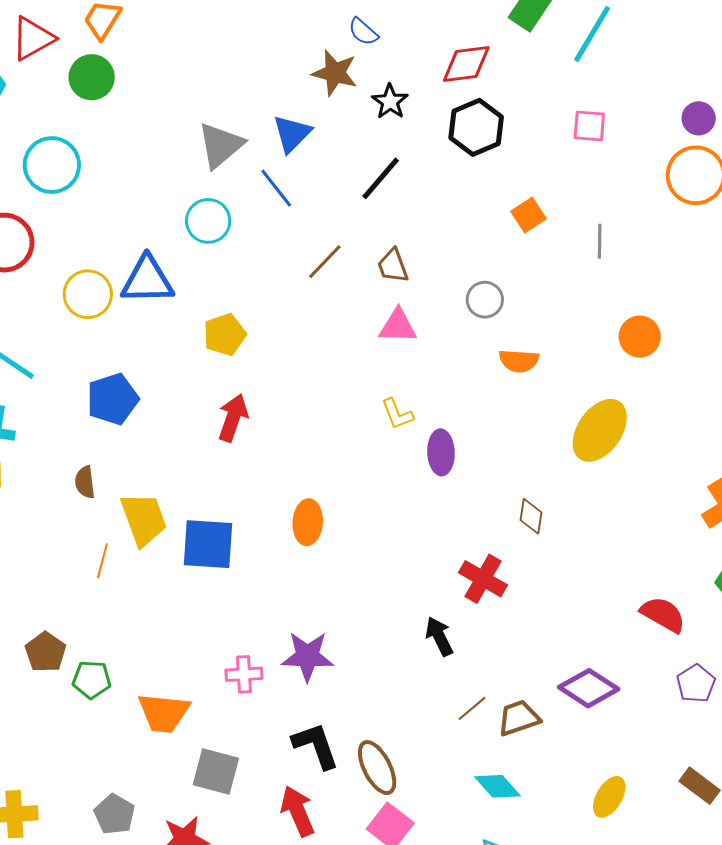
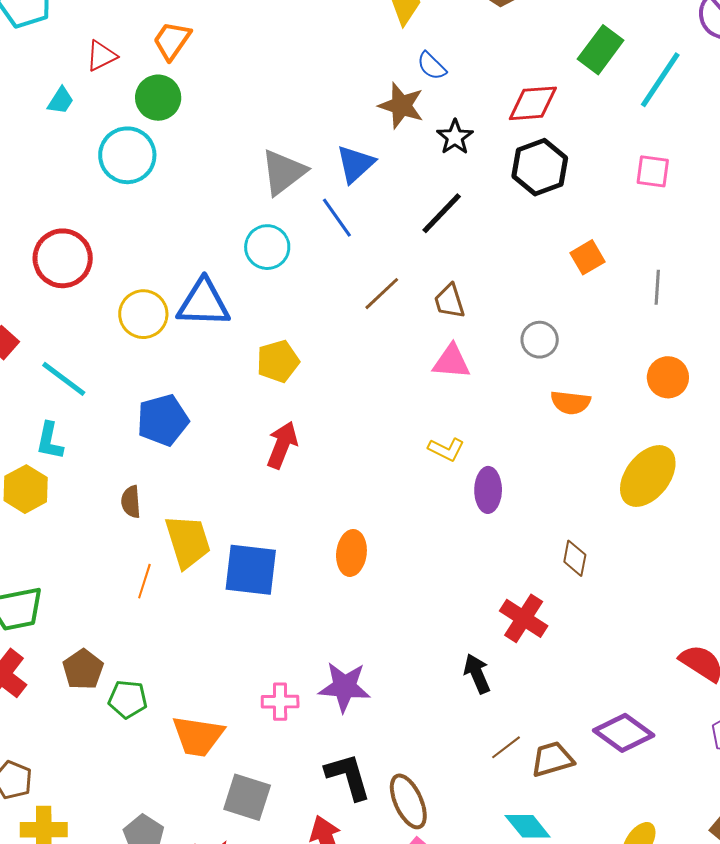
red triangle: (33, 38) -> (101, 56), size x0.7
cyan circle: (52, 165) -> (127, 155), moved
orange circle: (640, 337) -> (668, 377), moved
yellow L-shape: (397, 414) -> (446, 449), turned -45

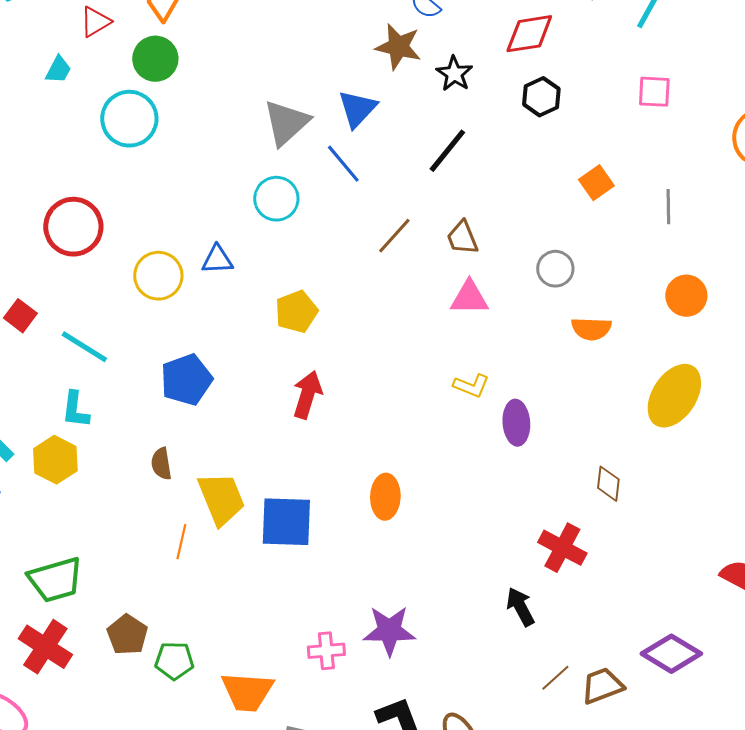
black hexagon: (540, 167) -> (541, 97), size x0.7
blue triangle: (203, 303) -> (217, 260), size x0.6

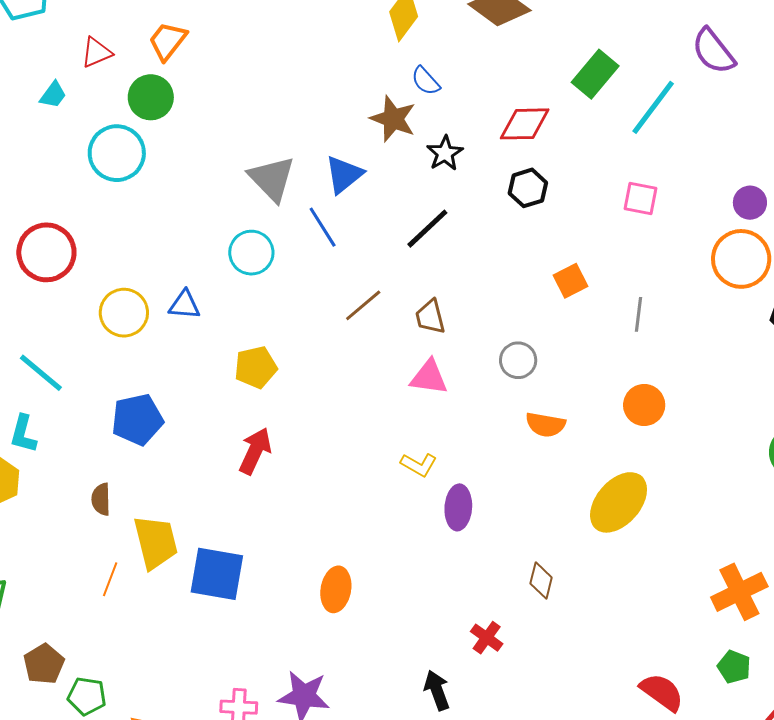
gray triangle: (286, 123) -> (272, 179), turned -40
orange ellipse: (385, 497) -> (336, 589), moved
red cross: (562, 548) -> (487, 638), size x0.7

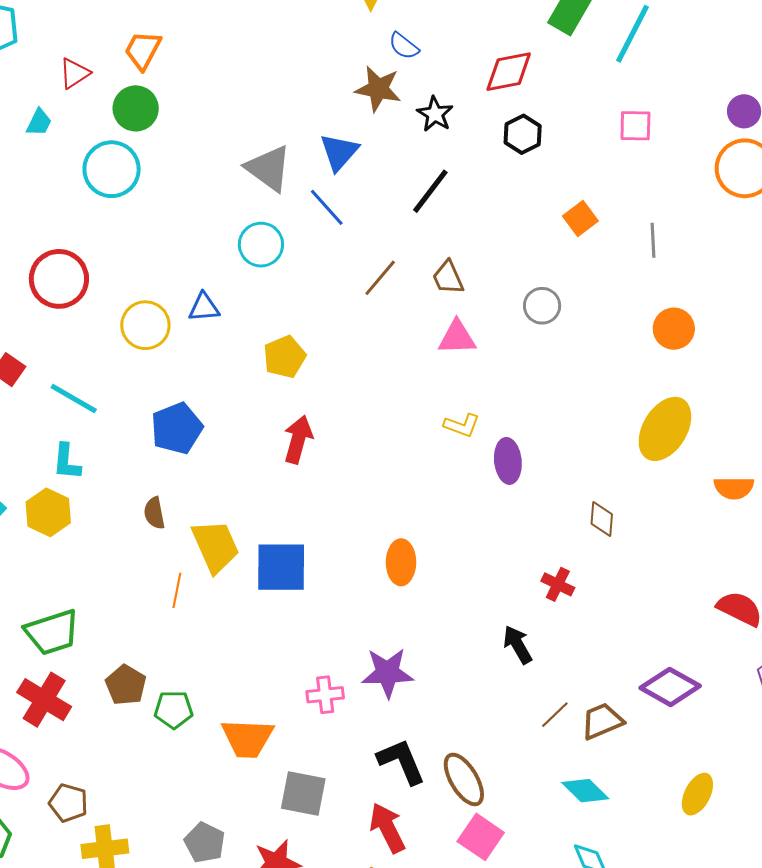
orange semicircle: (546, 425) -> (734, 488), moved

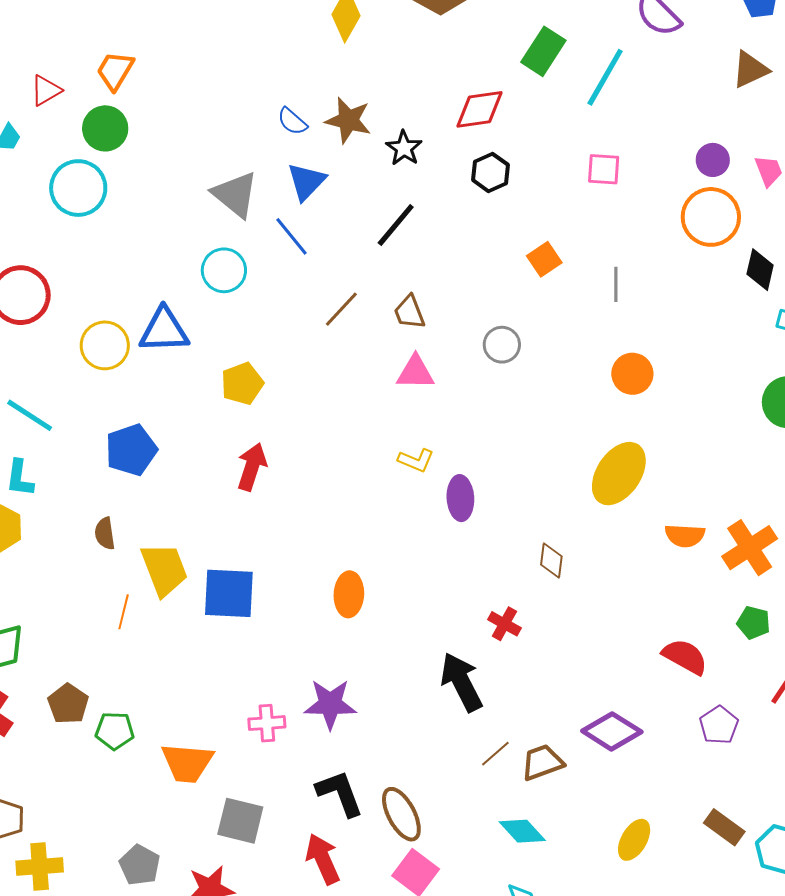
blue semicircle: (404, 46) -> (292, 121), moved
blue triangle: (204, 307) -> (164, 330), size x1.6
black arrow: (518, 645) -> (462, 682), size x1.5

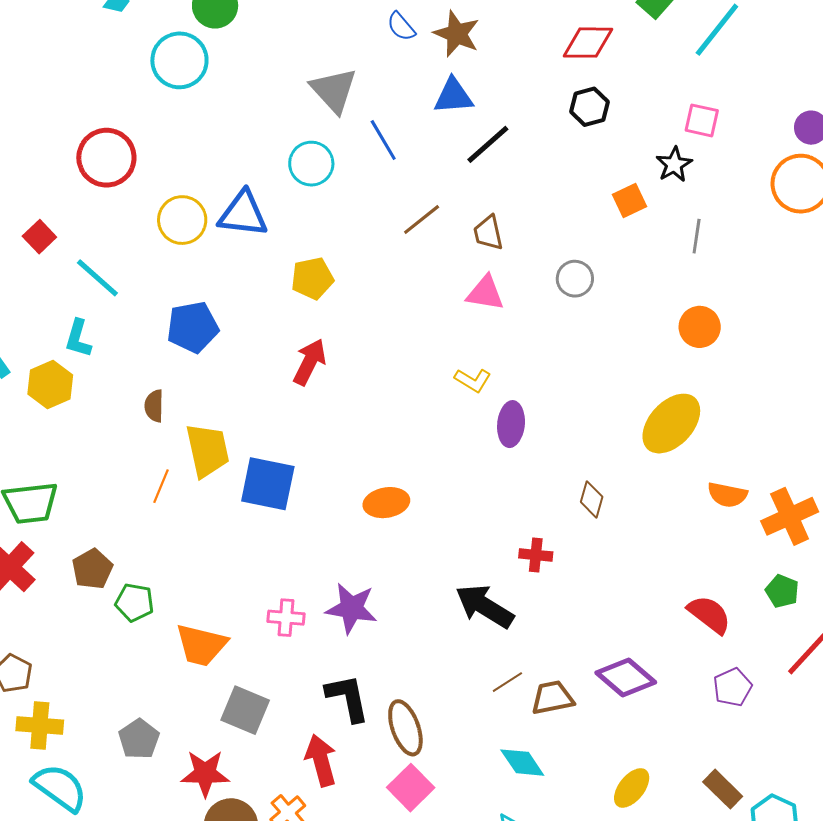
black star: (404, 148) -> (674, 164), moved
blue triangle: (306, 182) -> (453, 96), moved, turned 33
orange ellipse: (349, 594) -> (386, 503), turned 69
red cross: (504, 624) -> (536, 555), turned -32
black arrow: (462, 682) -> (485, 606), turned -40

